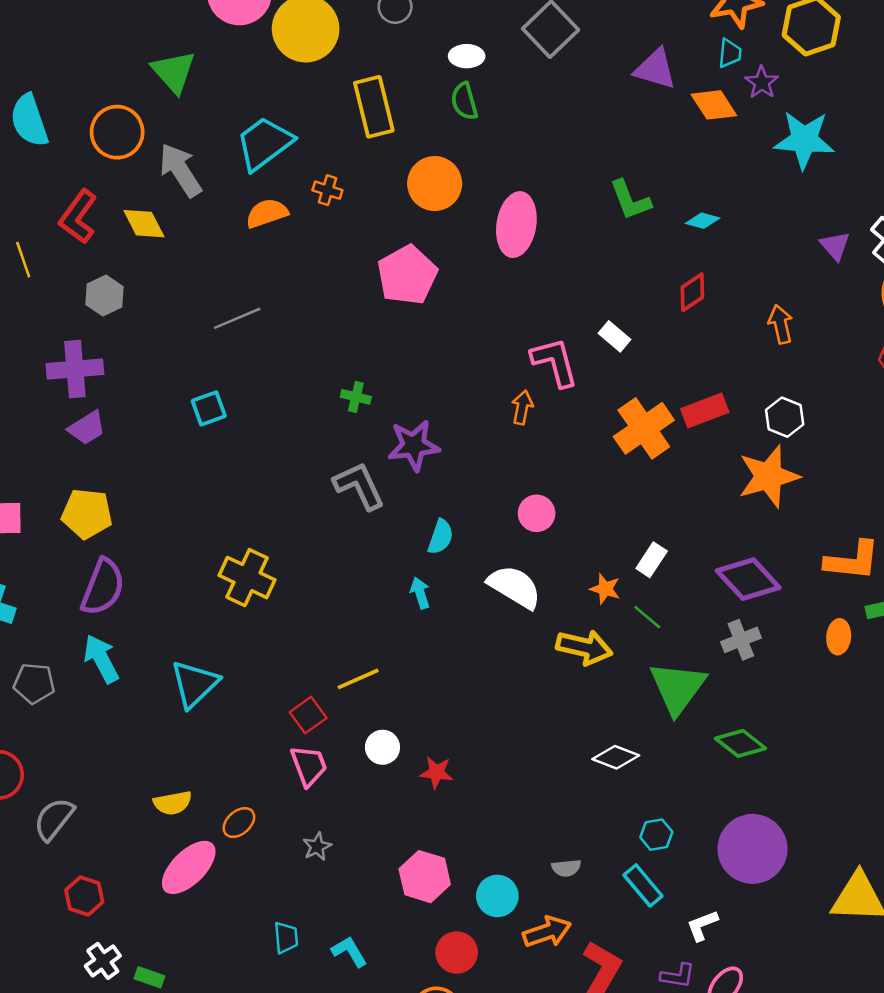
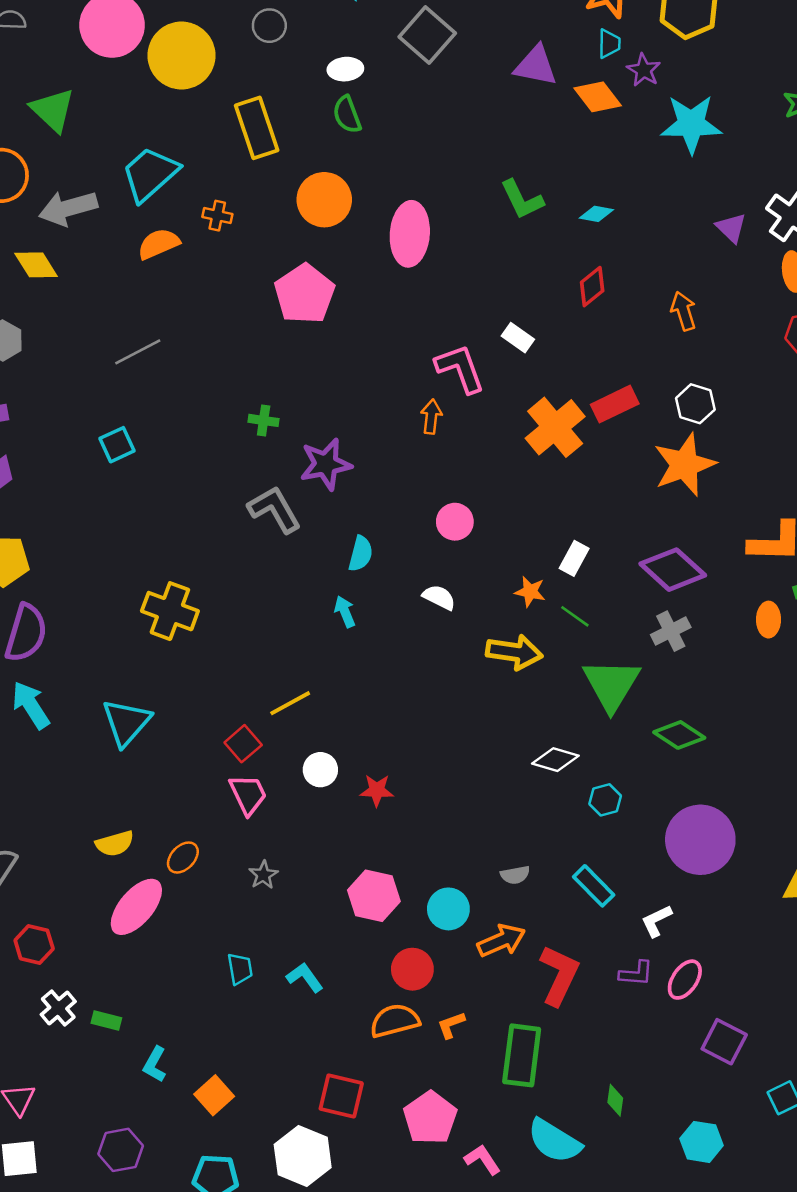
gray arrow: (180, 170) -> (68, 208), turned -68
white semicircle: (515, 587) -> (439, 597), size x0.6
cyan hexagon: (656, 835) -> (605, 800), moved

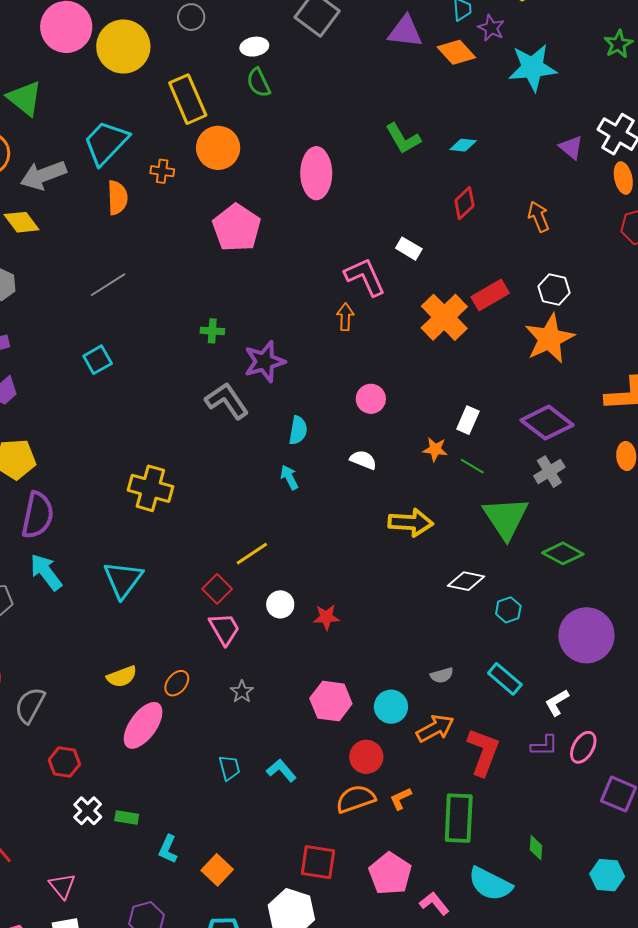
orange circle: (324, 200) -> (218, 148), moved
orange semicircle: (159, 244) -> (117, 198), turned 116
yellow arrow: (514, 652) -> (411, 523), moved

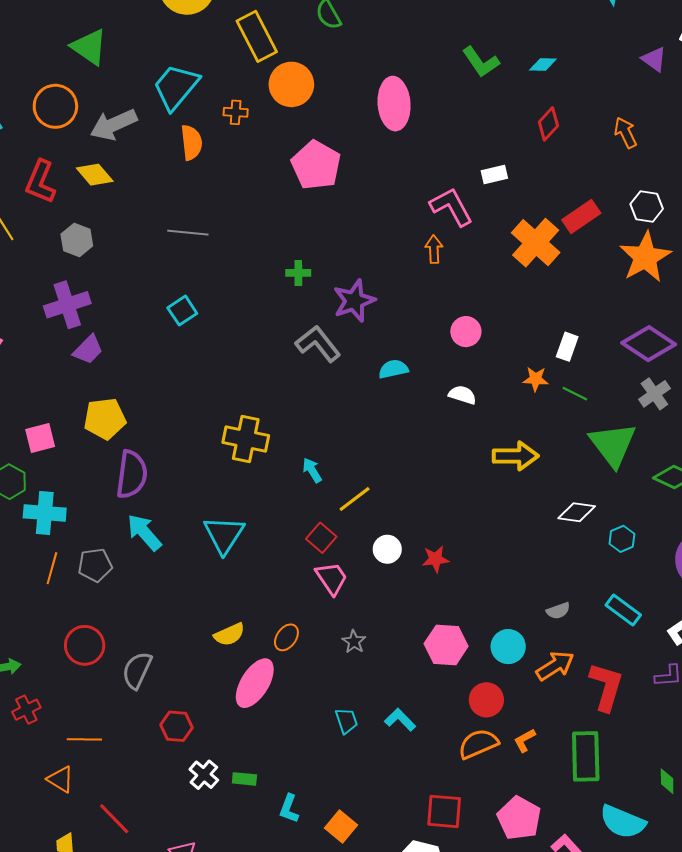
white rectangle: (409, 249) -> (494, 175), turned -40
gray line: (108, 285) -> (188, 233), turned 42
cyan semicircle: (298, 430) -> (393, 369), turned -108
cyan arrow: (289, 477) -> (312, 470), moved

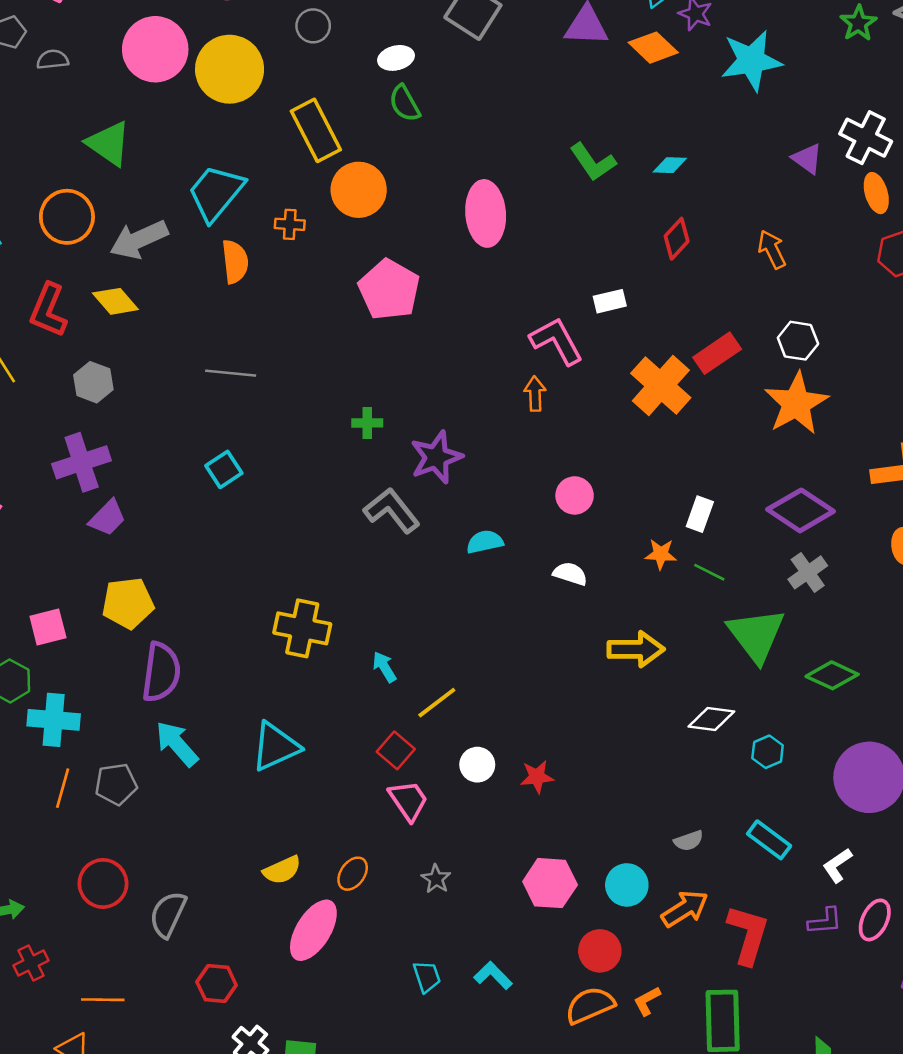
cyan triangle: (224, 535) -> (275, 747), turned 33

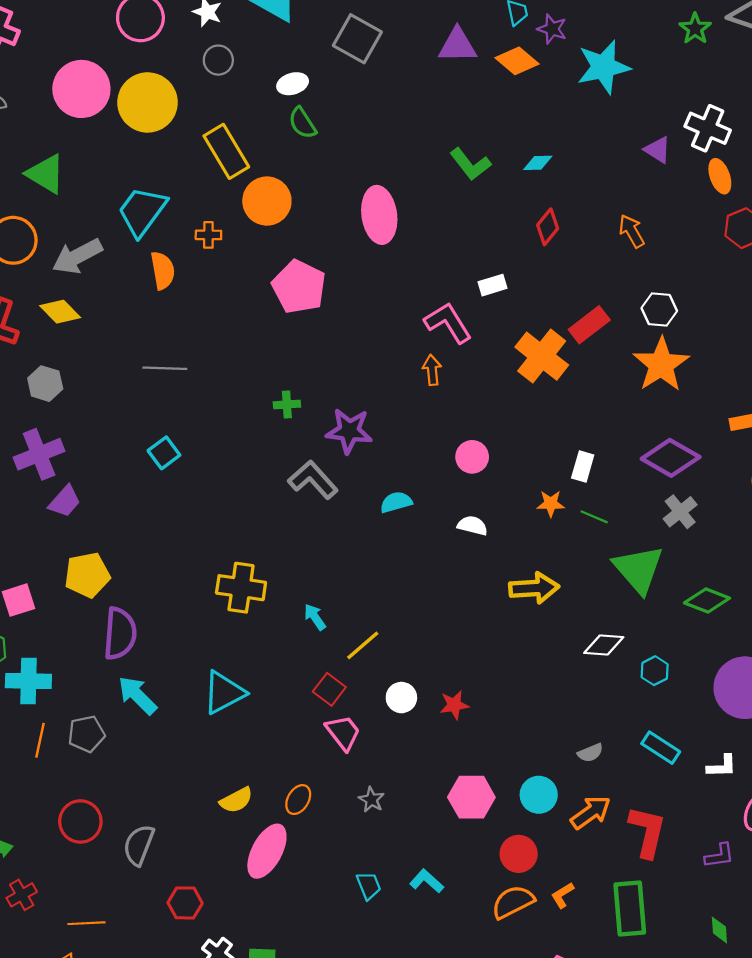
purple star: (436, 457) -> (349, 431), turned 30
white L-shape: (837, 865) -> (722, 766), turned -144
purple L-shape: (825, 921) -> (719, 856), moved

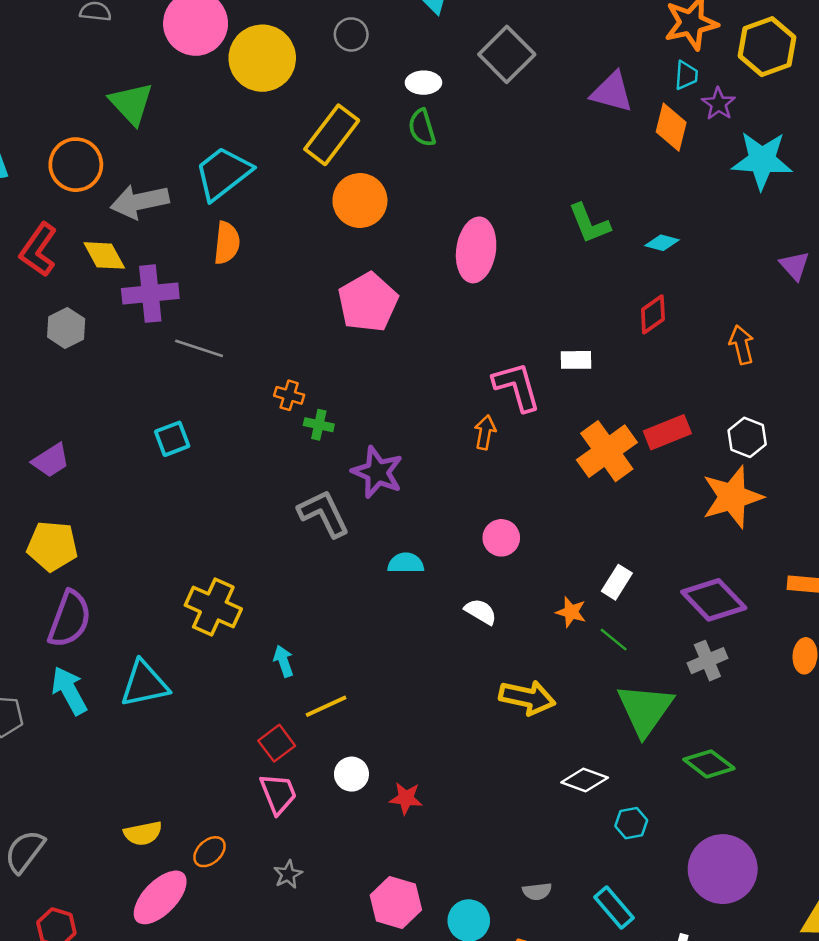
orange diamond: (517, 61) -> (671, 127), turned 48
yellow rectangle: (226, 151) -> (332, 135), turned 52
orange cross: (208, 235) -> (289, 395), moved
purple cross: (39, 454) -> (150, 294), moved
cyan triangle: (224, 693) -> (144, 684), moved

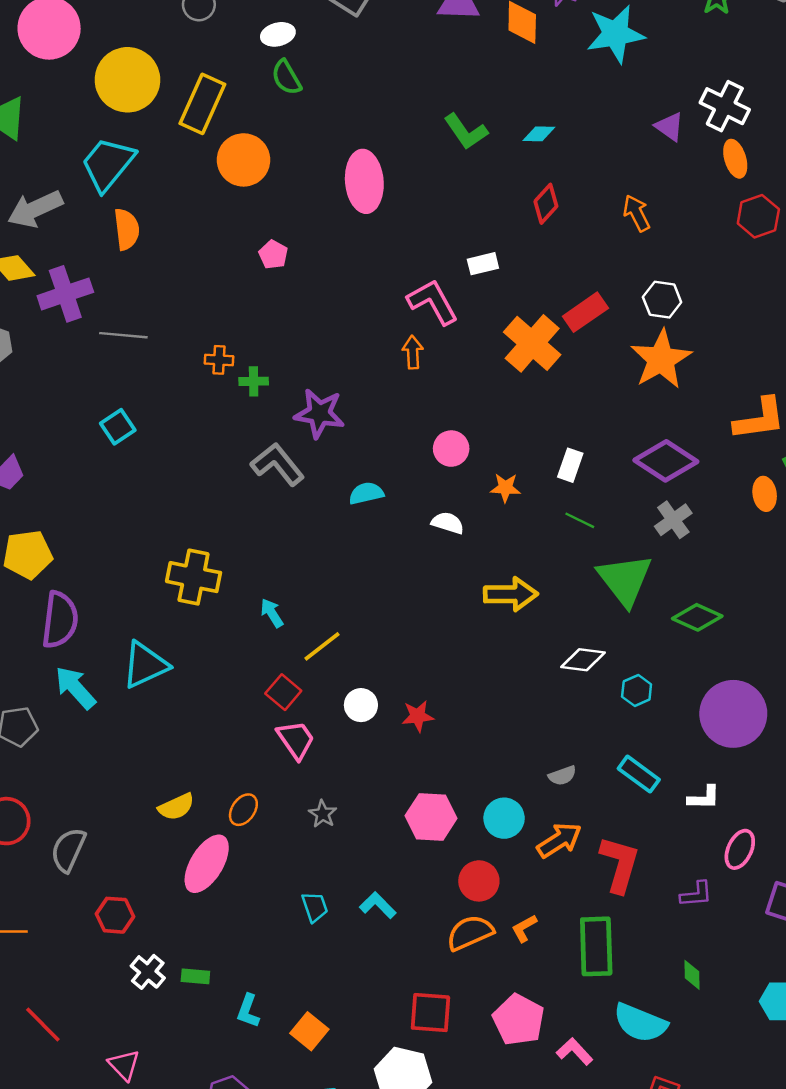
yellow circle: (262, 58) -> (127, 80), moved
pink pentagon: (368, 302) -> (273, 255), size x0.5
orange star: (571, 612) -> (505, 488), moved

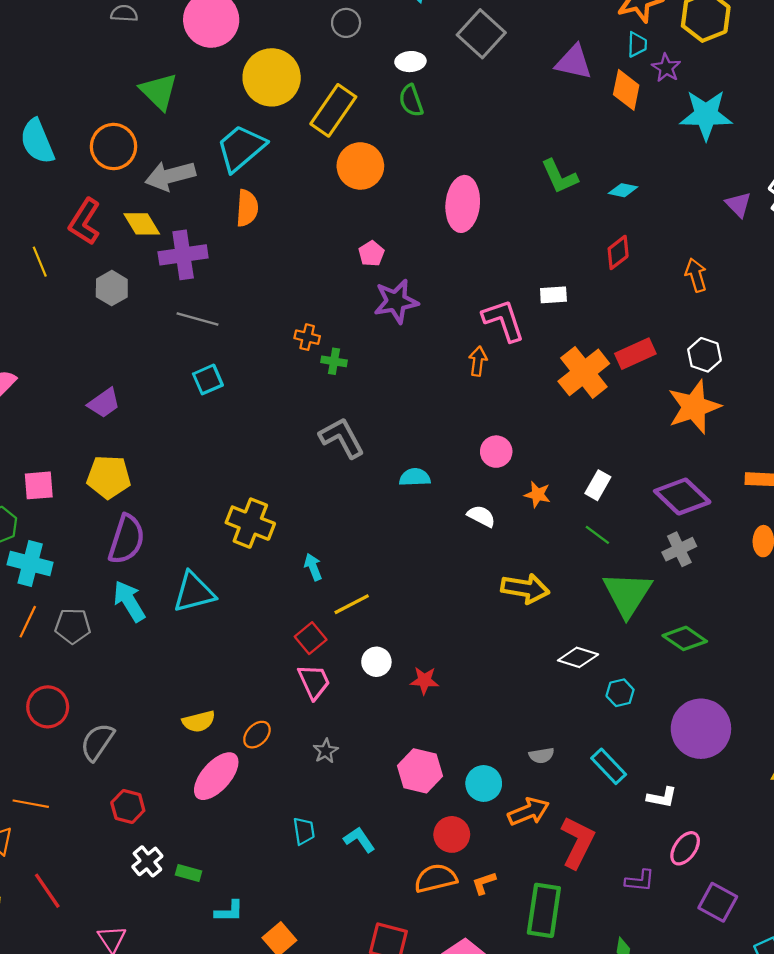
gray line: (123, 335) -> (197, 319), moved
purple star: (319, 413) -> (396, 301), moved, turned -30
cyan L-shape: (248, 1011) -> (229, 911), turned -120

